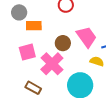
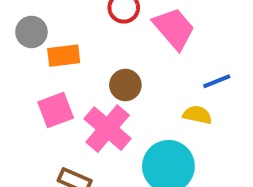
pink trapezoid: (87, 37) -> (174, 29), moved

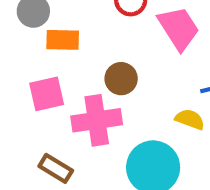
pink cross: (108, 129) -> (97, 120), turned 33

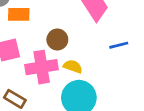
yellow semicircle: (190, 119) -> (73, 66), moved

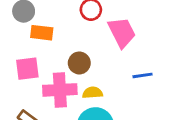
yellow semicircle: (73, 66) -> (92, 93), turned -30

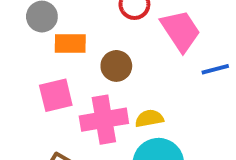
brown circle: (79, 63) -> (116, 66), moved
blue line: (143, 75) -> (215, 69), moved

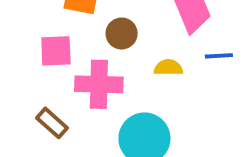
yellow semicircle: (149, 118) -> (168, 68), moved

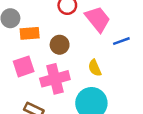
yellow semicircle: (168, 68) -> (95, 68), moved, turned -98

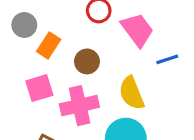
orange rectangle: (30, 33) -> (49, 45), turned -54
yellow semicircle: (95, 68) -> (132, 93), size x1.5

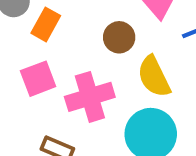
brown circle: (87, 61) -> (119, 37), moved

